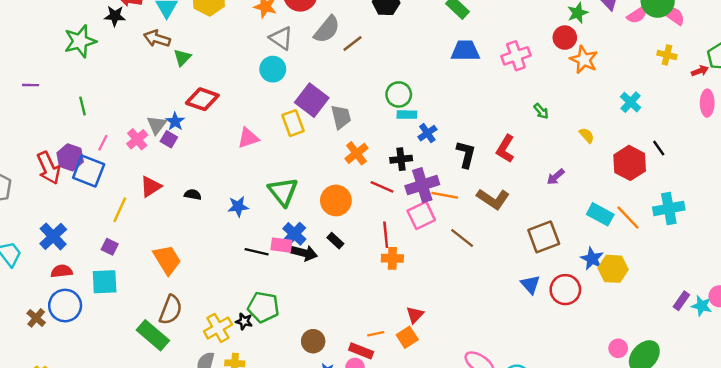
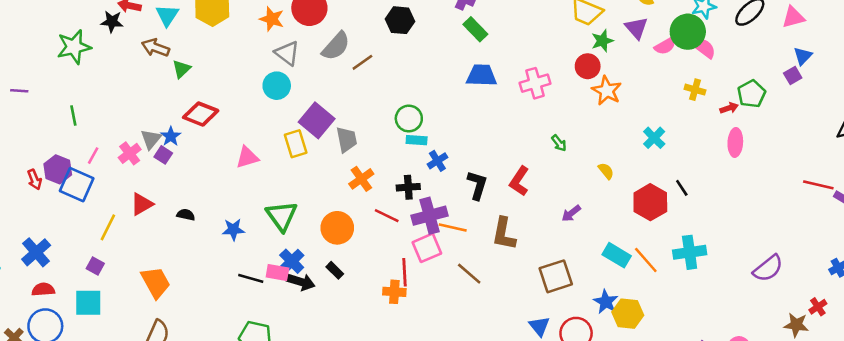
red arrow: (49, 168) -> (34, 180), size x0.6
brown L-shape: (493, 199) -> (504, 234), turned 64
red line: (386, 235) -> (404, 272), moved

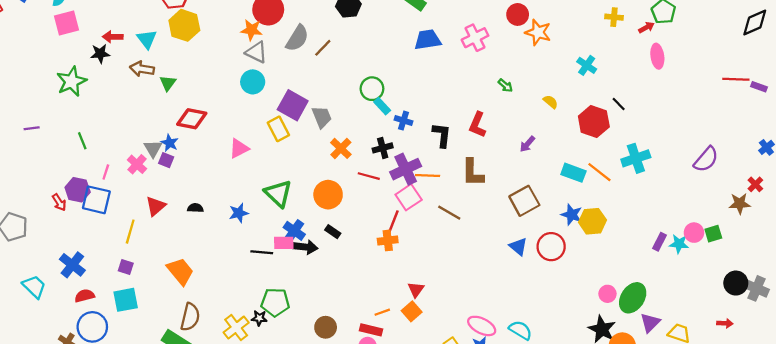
orange star: (272, 19) -> (251, 30), moved
cyan rectangle: (417, 140) -> (382, 106), turned 54
blue cross: (437, 161) -> (404, 121), turned -30
red line: (404, 272) -> (393, 222), turned 35

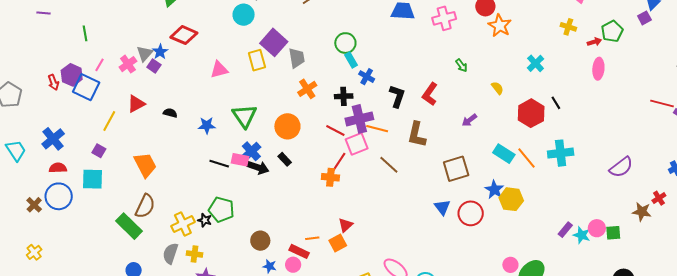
red line: (369, 176) -> (335, 130), moved

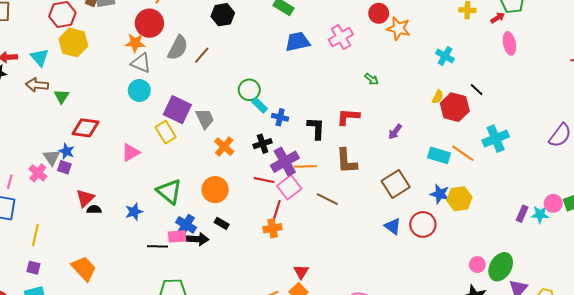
yellow semicircle: (497, 88) -> (438, 97), moved, turned 80
red L-shape: (430, 94) -> (348, 117), turned 75
red triangle: (136, 104) -> (85, 198), moved

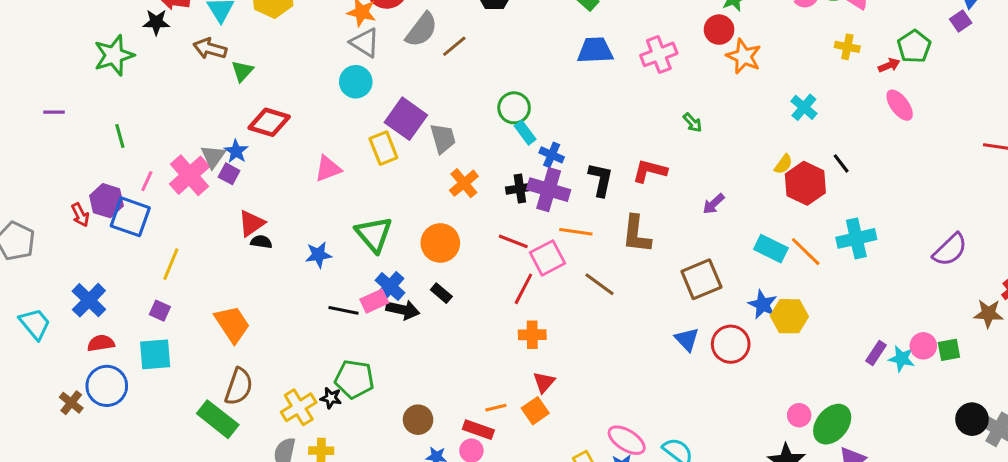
pink ellipse: (509, 43) -> (900, 105), turned -35
purple cross: (285, 162) -> (549, 190), moved, turned 36
pink cross: (38, 173) -> (190, 175), size x1.5
orange cross: (272, 228) -> (532, 335), moved
pink rectangle: (177, 236) -> (374, 301), turned -30

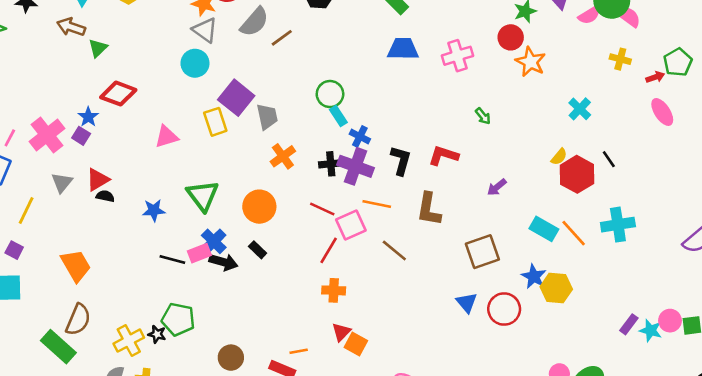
gray triangle: (213, 156) -> (62, 183), moved
orange square: (535, 411) -> (356, 344), moved, turned -30

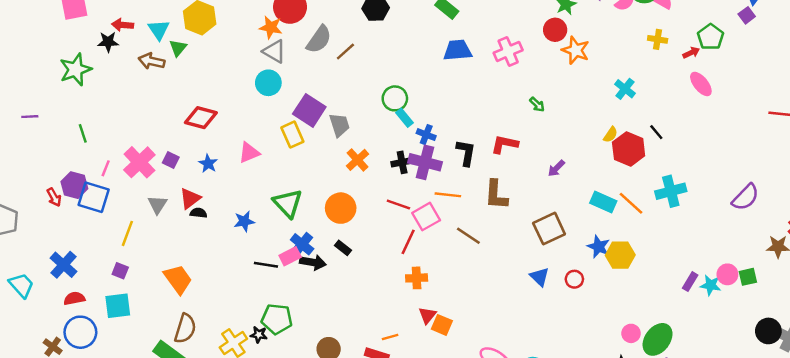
green triangle: (98, 48) -> (178, 48), moved
blue star: (88, 117) -> (208, 164), moved
red circle: (504, 309) -> (574, 279), size x0.6

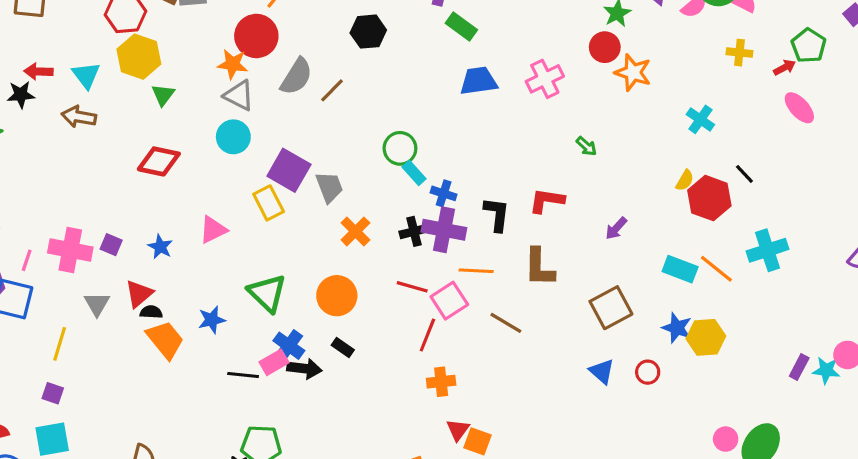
green triangle: (178, 48) -> (163, 95), moved
red diamond: (201, 118) -> (159, 161), moved
pink cross: (139, 162) -> (70, 250), turned -32
orange trapezoid: (178, 279) -> (165, 340), moved

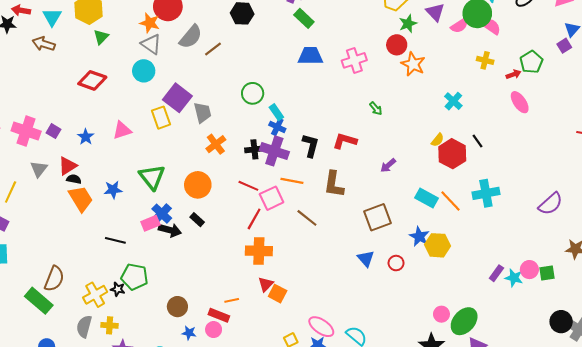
cyan rectangle: (414, 173) -> (276, 112), moved
black line: (243, 375) -> (115, 240), moved
orange cross: (441, 382) -> (259, 251), size x1.4

